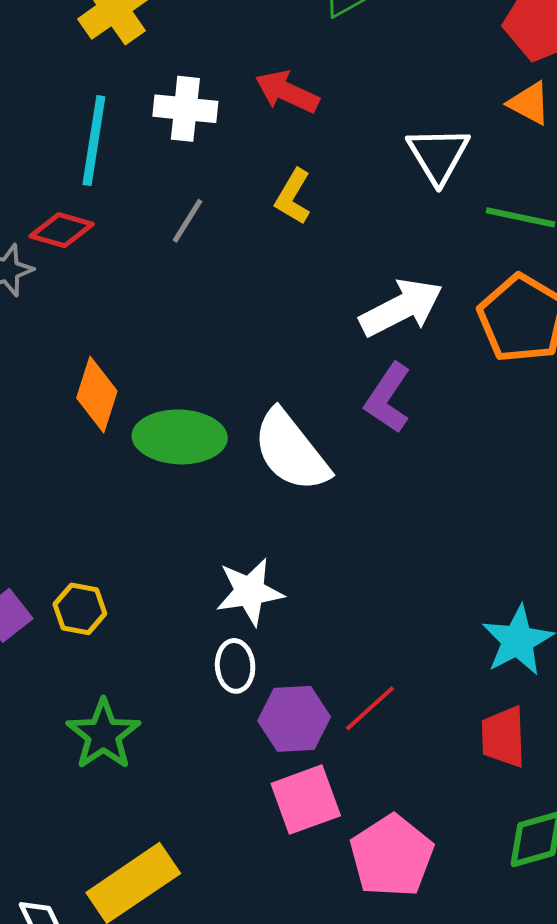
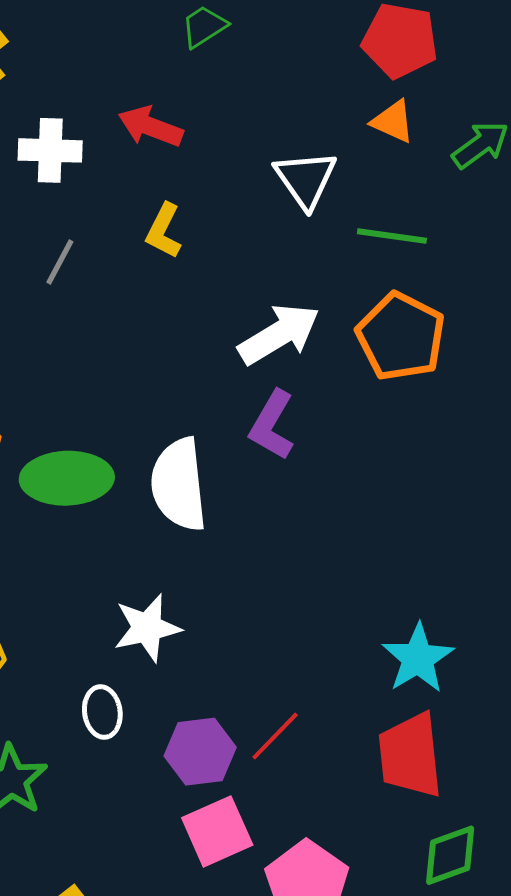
white semicircle: (291, 451) -> (179, 484), turned 36
white ellipse: (235, 666) -> (102, 712), moved
red trapezoid: (503, 737) -> (410, 755), size x1.4

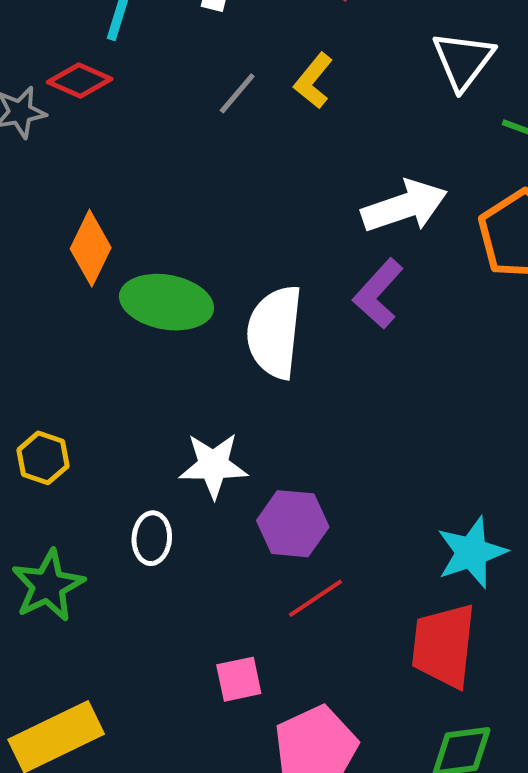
gray line: (60, 262) -> (237, 93), moved
purple hexagon: (200, 752) -> (293, 524), moved
pink square: (217, 831) -> (239, 679), size x0.7

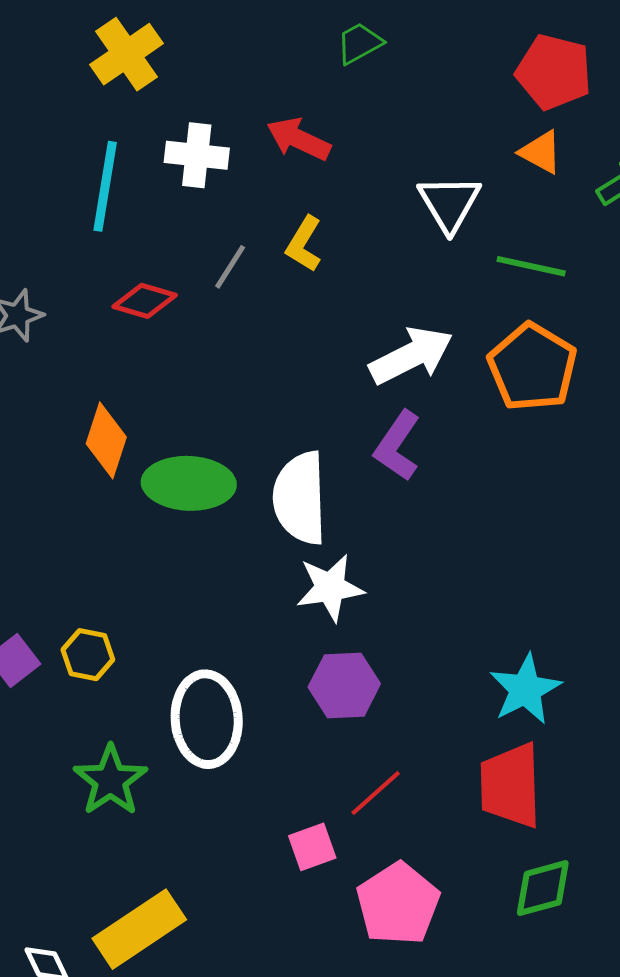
red diamond: (80, 81) -> (145, 301), moved
white star: (213, 465) -> (330, 588), moved
white ellipse: (152, 538) -> (207, 719), size x1.8
red line: (316, 598) -> (376, 793), moved

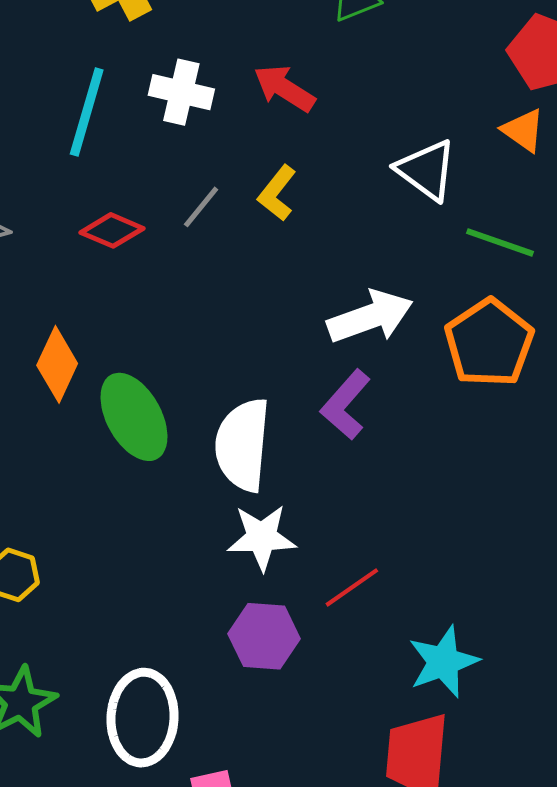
white triangle: (449, 203) -> (426, 170), turned -30
green ellipse: (189, 483) -> (134, 417), turned 52
white ellipse: (207, 719) -> (143, 718), moved
red line: (376, 793) -> (352, 587), moved

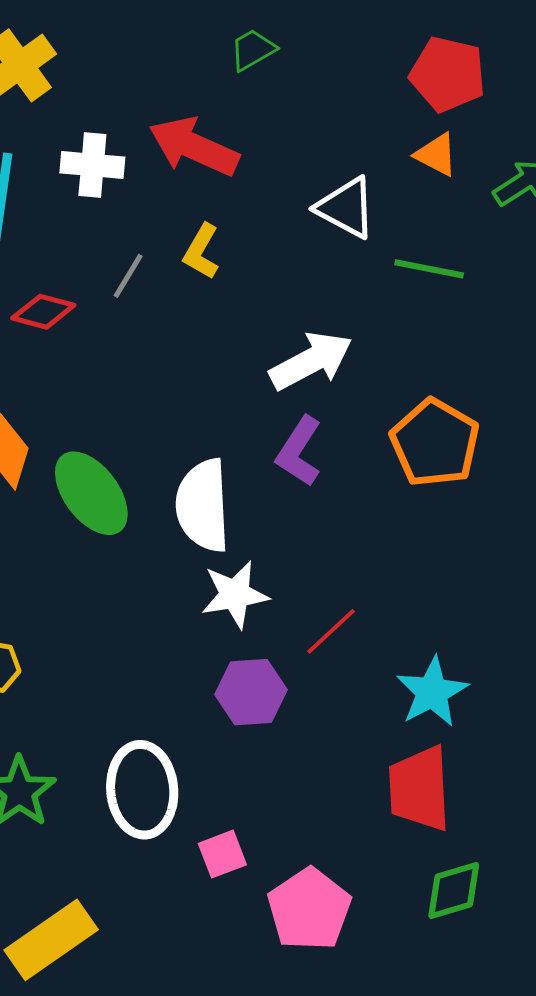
red arrow: (284, 88) -> (194, 147), size x1.4
orange pentagon: (489, 343) -> (435, 443), moved

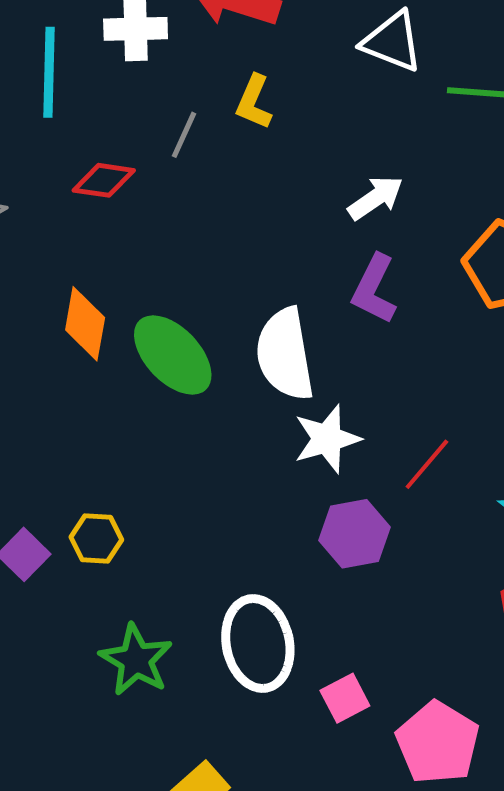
white arrow: (311, 361) -> (376, 198), size x0.7

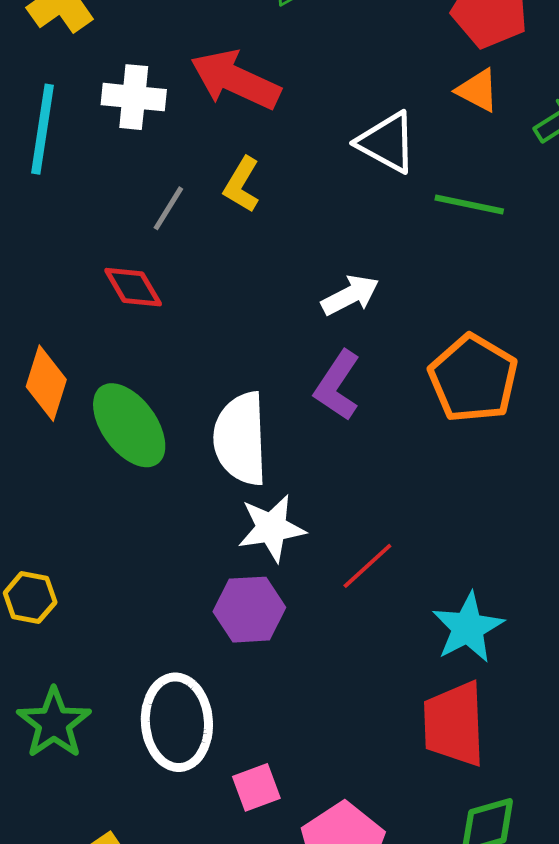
red diamond: (104, 180) -> (133, 287), moved, turned 44
purple hexagon: (355, 534) -> (249, 610), moved

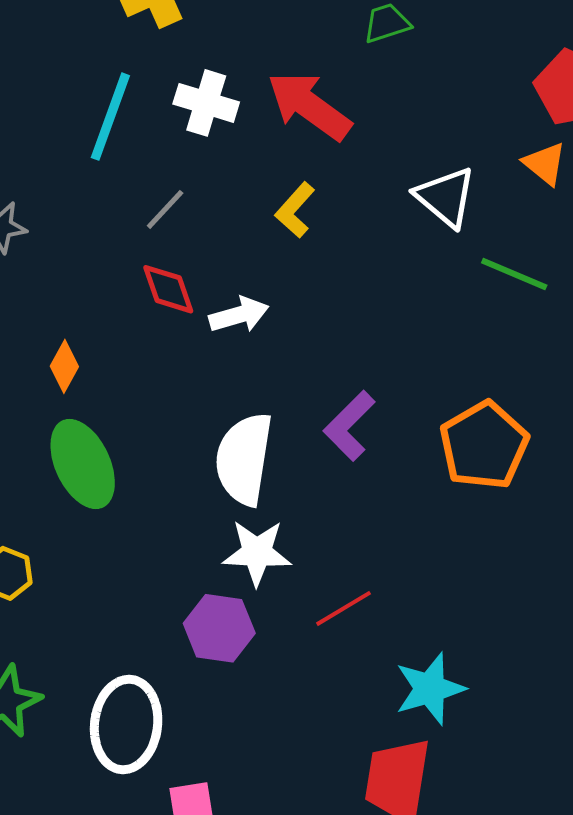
gray line: (168, 208) -> (165, 209), moved
white arrow: (350, 295) -> (239, 315), moved
orange diamond: (46, 383) -> (64, 366), size x0.7
green ellipse: (129, 425) -> (83, 464), moved

